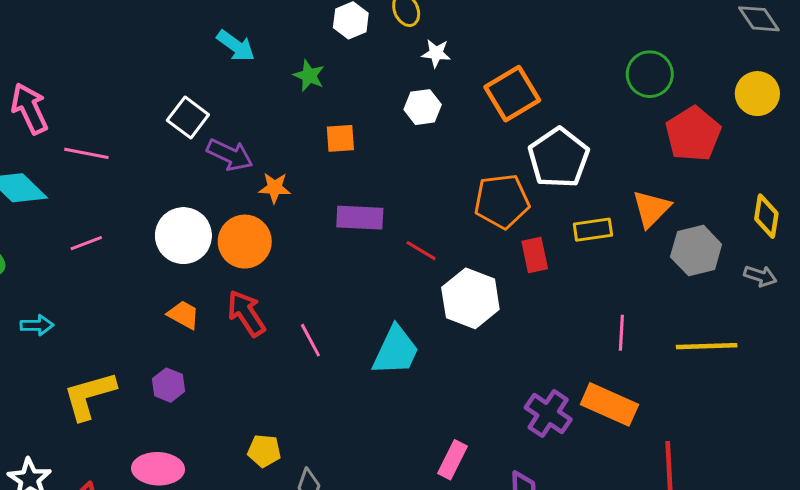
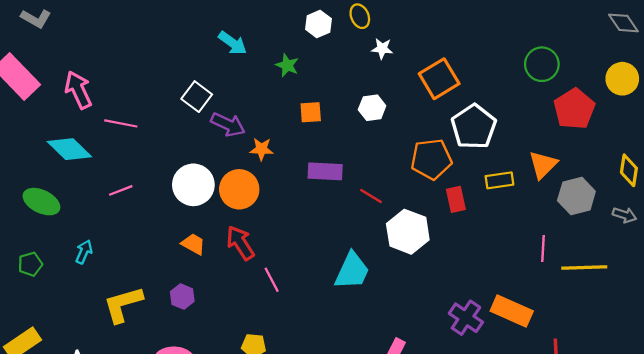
white hexagon: (423, 107) -> (372, 108), moved
cyan arrow: (37, 325) -> (84, 252), turned -65
pink line: (621, 333) -> (543, 248), moved
pink line: (310, 340) -> (272, 280), moved

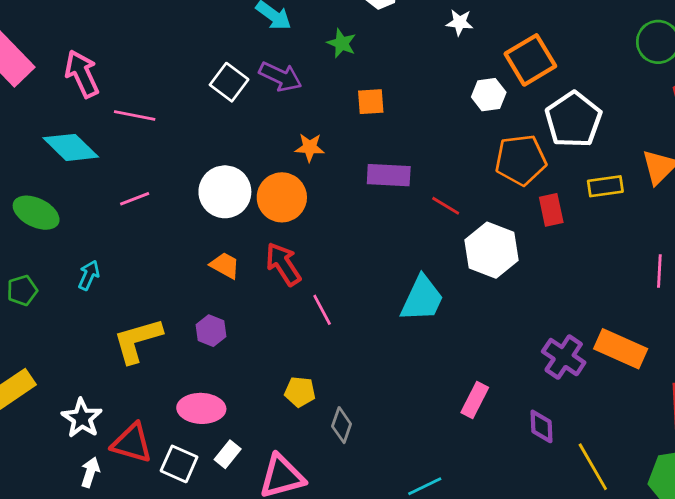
white hexagon: (372, 108) -> (489, 95), moved
purple arrow: (228, 125) -> (280, 77), moved

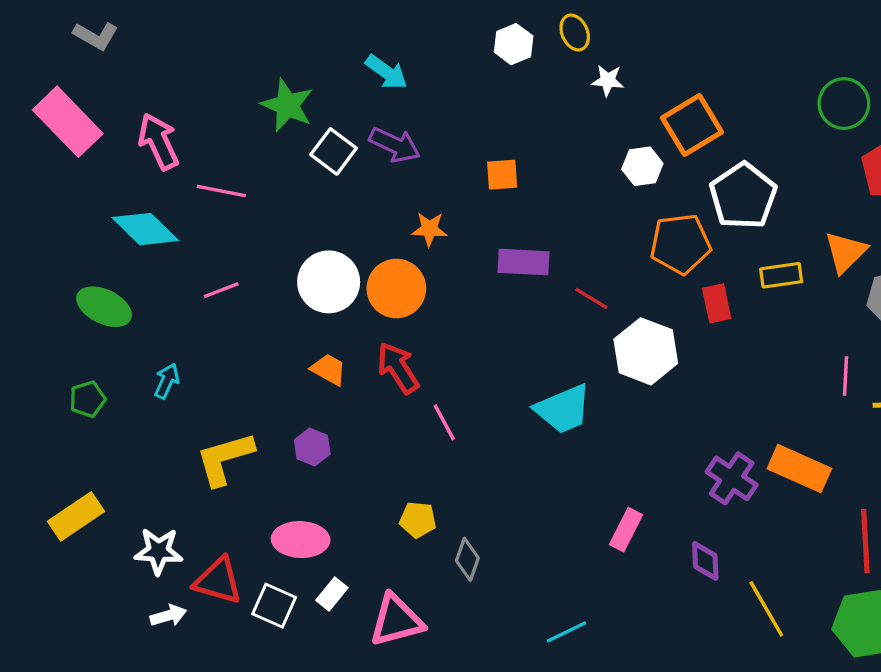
green star: (342, 43) -> (287, 105), moved, size x1.5
cyan trapezoid: (422, 299) -> (563, 409), turned 42
white star: (82, 418) -> (159, 551), turned -30
white arrow: (90, 472) -> (168, 615), turned 56

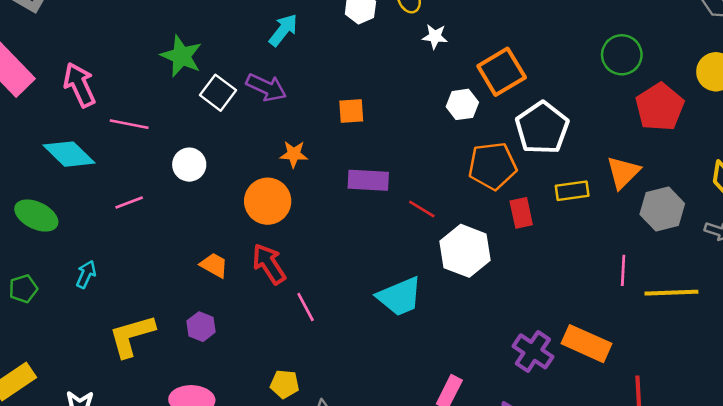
cyan arrow: (386, 72) -> (283, 30), moved, turned -88
white circle: (329, 282) -> (189, 165), moved, size x0.7

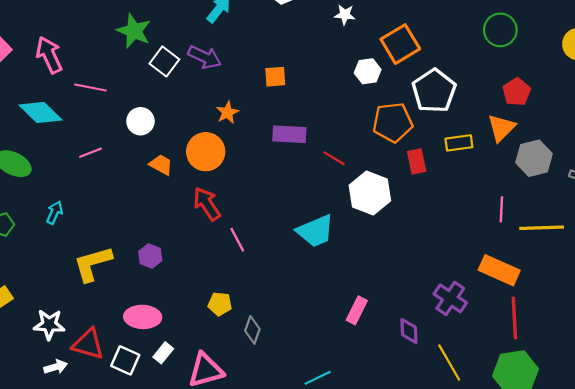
red pentagon: (660, 107) -> (517, 92), moved, size x0.7
orange star: (294, 154) -> (227, 113), turned -30
orange trapezoid: (214, 265) -> (161, 165), moved
orange rectangle: (586, 344) -> (499, 270), moved
purple cross: (533, 351) -> (450, 298), moved

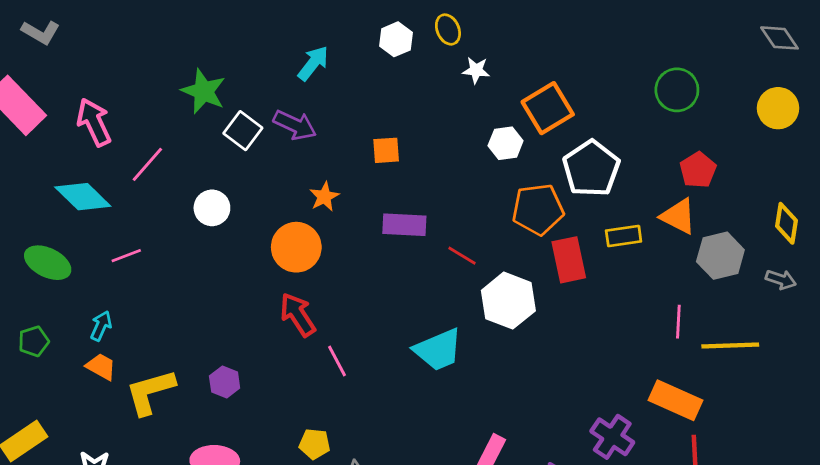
pink line: (90, 88) -> (147, 164), turned -60
orange triangle: (501, 128) -> (678, 216), turned -48
pink line: (90, 153) -> (126, 256), moved
red rectangle: (417, 161) -> (569, 260), size x1.4
orange trapezoid: (161, 165) -> (101, 367), moved

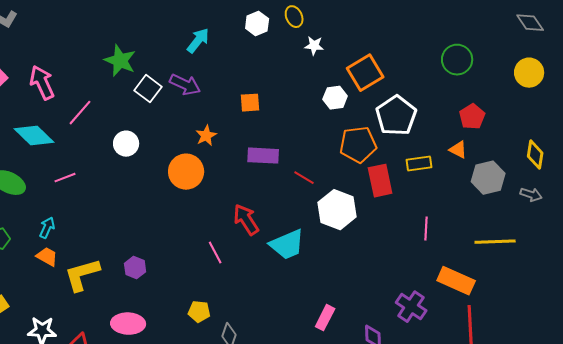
orange triangle: (678, 216) -> (458, 150), size x0.7
red arrow: (298, 315) -> (246, 220), moved
pink line: (678, 322) -> (426, 229), moved

